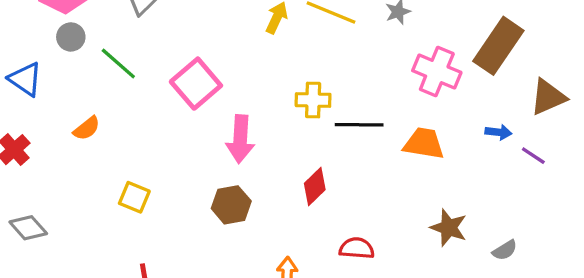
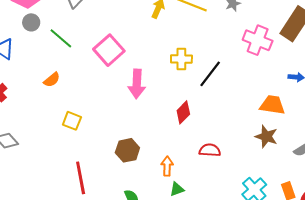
black line: (359, 125) -> (210, 74), turned -52
orange semicircle: (87, 128) -> (52, 80), moved
orange trapezoid: (424, 143) -> (272, 105), moved
brown hexagon: (231, 205) -> (127, 150), moved

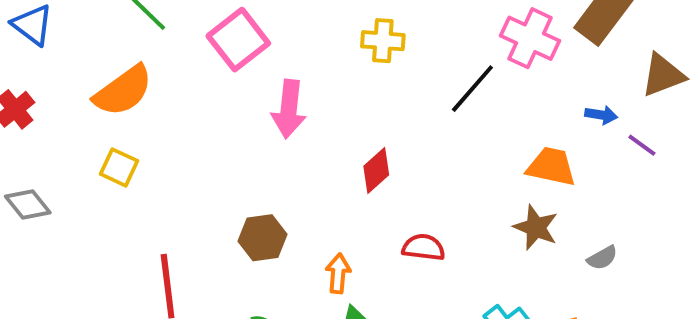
yellow cross: (181, 59) -> (383, 41), moved
black line: (210, 74) -> (472, 89), moved
orange semicircle: (52, 80) -> (123, 91), size x1.8
yellow square: (72, 121) -> (119, 167), moved

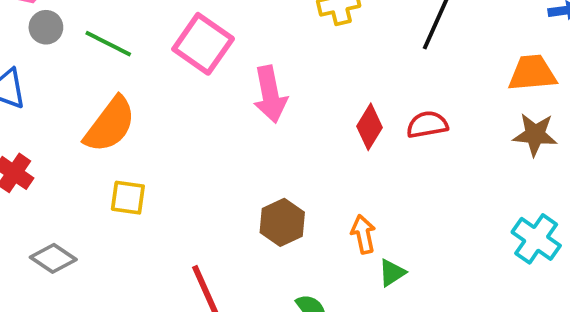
red semicircle: (424, 247) -> (427, 125), moved

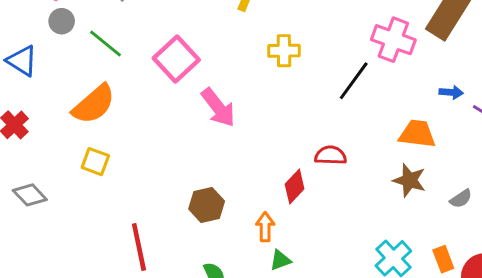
pink arrow: (270, 94) -> (218, 108), turned -39
red diamond: (369, 127) -> (295, 186), moved

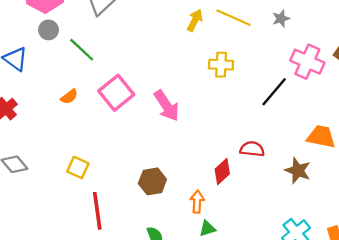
pink square: (176, 59) -> (116, 93), moved
orange semicircle: (94, 104) -> (69, 97), size x0.5
yellow square: (95, 162) -> (78, 167), moved
brown star: (409, 180) -> (298, 171), moved

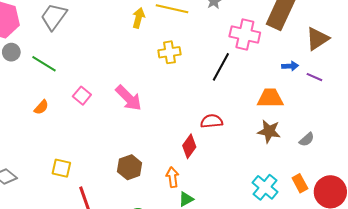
pink square: (116, 93) -> (82, 96), size x0.6
brown star: (298, 171) -> (269, 131), moved

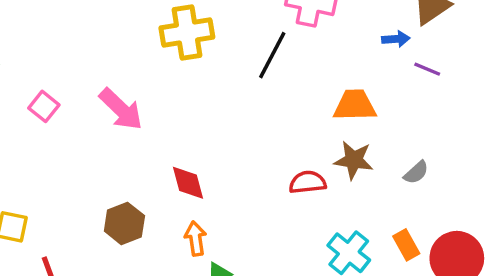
yellow cross: (169, 52) -> (187, 32), size x1.4
blue arrow: (290, 66) -> (396, 39), moved
red semicircle: (212, 121) -> (308, 182), moved
red diamond: (189, 146) -> (188, 183), moved, turned -50

